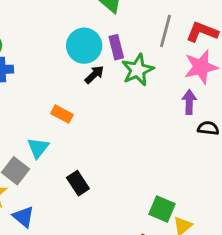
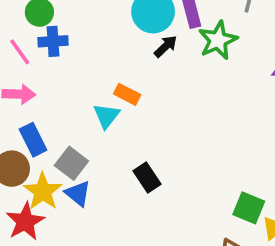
cyan triangle: (38, 148) -> (106, 116), moved
blue triangle: (24, 217) -> (78, 193), moved

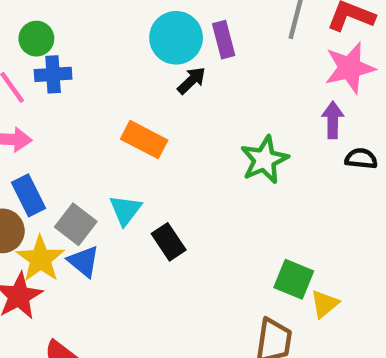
green star: (218, 40) -> (264, 160), moved
orange rectangle: (127, 94) -> (144, 140), size x1.4
cyan triangle: (106, 116) -> (125, 210), moved

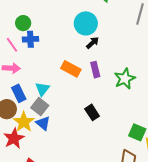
purple rectangle: (224, 40) -> (95, 70), moved
cyan triangle: (125, 210) -> (42, 89), moved
black rectangle: (169, 242) -> (92, 112), moved

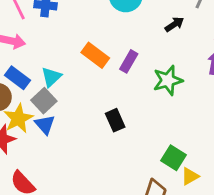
black arrow: (92, 43) -> (174, 24), moved
purple rectangle: (95, 70) -> (129, 61), turned 35
blue rectangle: (19, 93) -> (18, 78), turned -36

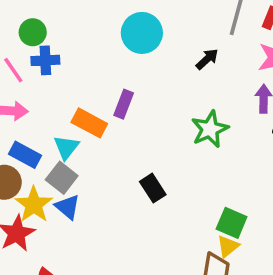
orange rectangle: (95, 55) -> (89, 123), moved
purple rectangle: (129, 61) -> (124, 104), moved
yellow triangle: (190, 176) -> (228, 246), moved

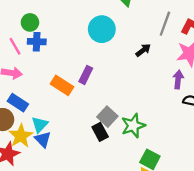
green star: (210, 129) -> (133, 126), moved
cyan triangle: (66, 147) -> (40, 125), moved
gray square: (62, 178) -> (107, 117), moved

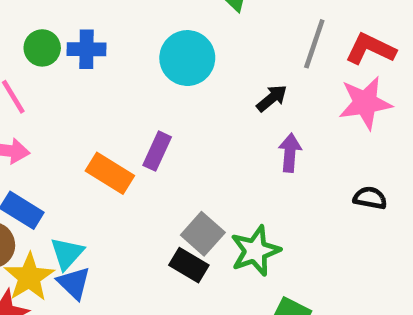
blue cross: (37, 42) -> (87, 49), moved
purple arrow: (178, 79) -> (290, 153), moved
black rectangle: (100, 132) -> (189, 265), turned -30

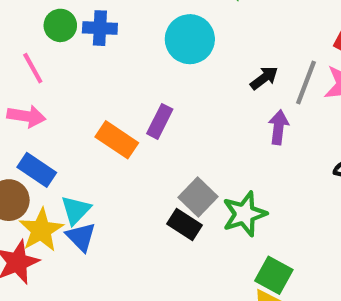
gray line: (314, 44) -> (306, 83), moved

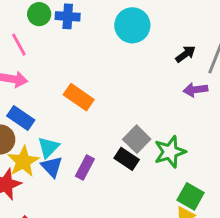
purple rectangle: (160, 121) -> (85, 167), moved
purple arrow: (279, 127) -> (195, 90), turned -105

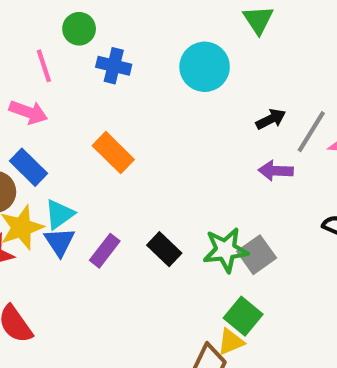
blue cross: (68, 16) -> (114, 66), moved
gray square: (137, 139) -> (257, 255), moved

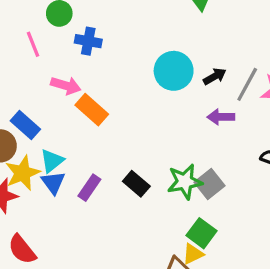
cyan circle: (205, 67) -> (174, 71), moved
pink arrow: (28, 112) -> (66, 86), moved

